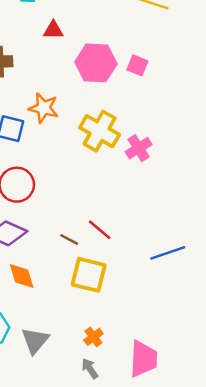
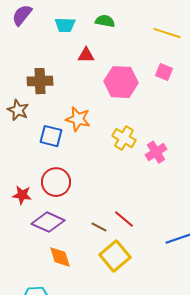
pink square: (137, 65) -> (164, 72), moved
yellow cross: (100, 131) -> (124, 138), size x0.7
yellow square: (89, 275) -> (115, 256), turned 36

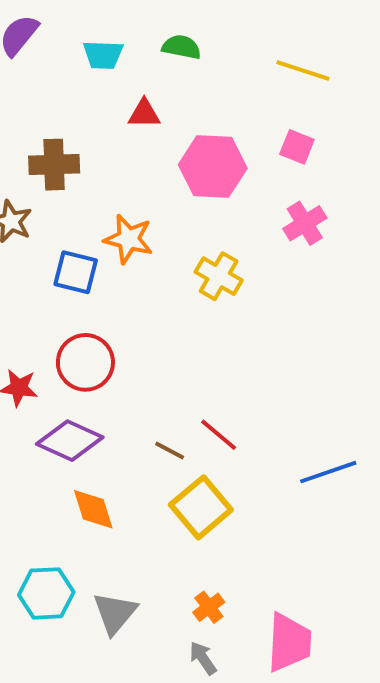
pink cross: (156, 152) -> (305, 223), moved

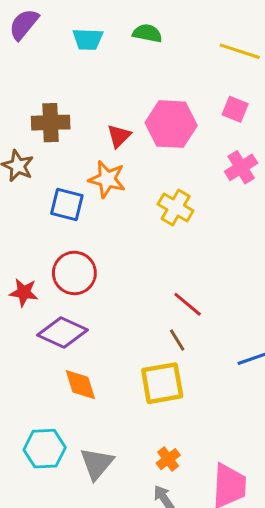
red triangle: (144, 114) -> (119, 136), moved, turned -45
red line: (219, 435) -> (188, 304), moved
brown line: (170, 451) -> (177, 340), moved, turned 30
yellow square: (201, 507) -> (162, 383), turned 30

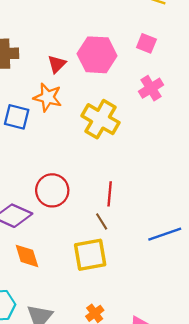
yellow cross: (176, 207) -> (100, 119), size x1.4
red circle: (74, 273) -> (52, 190), moved
red line: (188, 304) -> (110, 194), turned 55

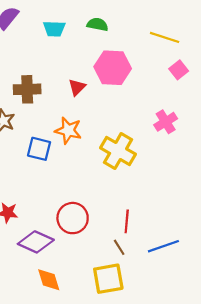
pink square: (146, 43) -> (179, 70), moved, turned 30
pink hexagon: (97, 55) -> (113, 68), moved
red triangle: (57, 64) -> (77, 87), moved
blue line: (165, 234) -> (163, 246), moved

